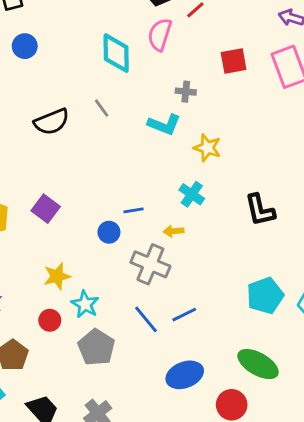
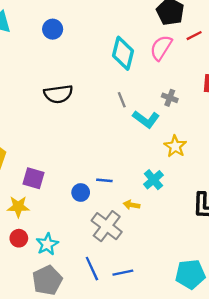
gray line: (102, 108) -> (122, 100), moved
purple square: (46, 209) -> (34, 178), moved, turned -35
yellow star: (57, 276) -> (18, 207), moved
red circle: (50, 320) -> (19, 238), moved

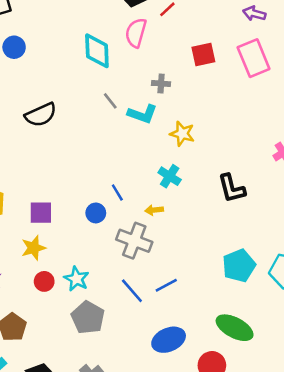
blue line: (104, 180) -> (117, 193), turned 70

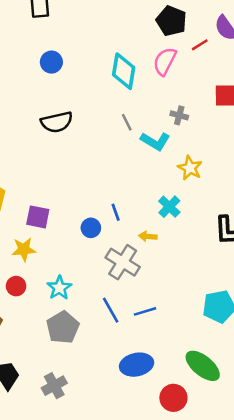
blue circle: (14, 47) -> (51, 62), moved
red circle: (44, 281) -> (16, 286), moved

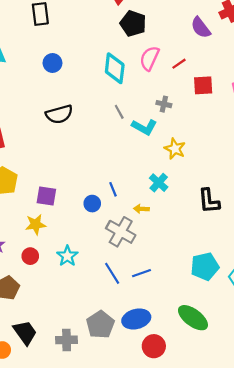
black pentagon: (171, 21) -> (133, 23), moved
red line: (200, 45) -> (179, 64), moved
gray pentagon: (63, 327) -> (100, 325), moved
gray cross: (54, 386) -> (67, 340), turned 30
red circle: (173, 398) -> (154, 346), moved

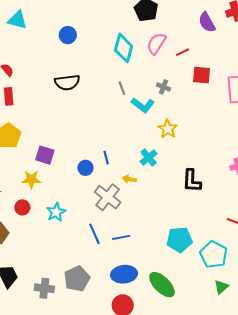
blue ellipse: (136, 319) -> (124, 274), moved

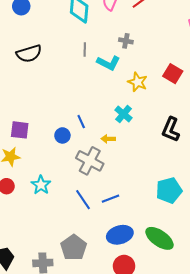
red square: (202, 75) -> (173, 74), moved, turned 36
gray line: (122, 88) -> (85, 49), turned 32
black L-shape: (192, 181) -> (171, 129), turned 30

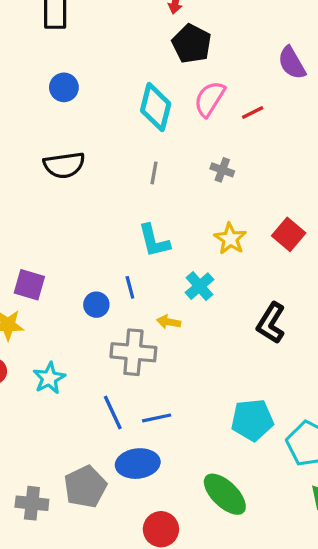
cyan L-shape: (108, 63) -> (154, 241), moved, turned 40
gray cross: (90, 161) -> (133, 352), turned -32
blue ellipse: (120, 235) -> (138, 464), moved

